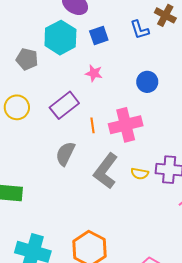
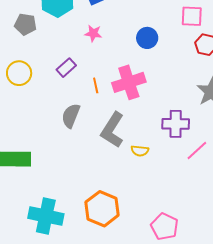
purple rectangle: (64, 105) -> (66, 68), size x0.7
yellow semicircle: (140, 174) -> (140, 151), moved

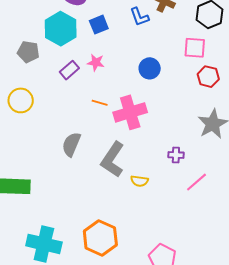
purple rectangle: (66, 68) -> (69, 70), moved
orange line: (96, 85) -> (100, 103), moved, turned -63
purple cross: (176, 124) -> (176, 155), size x0.6

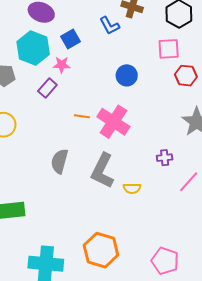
pink star: (96, 62) -> (62, 65), moved
pink cross: (130, 112) -> (113, 122), turned -32

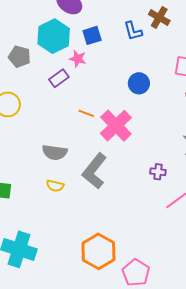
gray semicircle: (59, 161) -> (55, 152), turned -110
yellow semicircle: (132, 188) -> (55, 186), moved
orange hexagon: (101, 250) -> (98, 251), moved

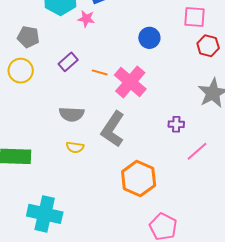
gray pentagon: (19, 57) -> (28, 37), moved
purple rectangle: (59, 78) -> (68, 62), moved
orange hexagon: (98, 251) -> (139, 178), moved

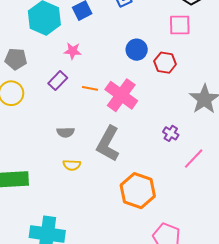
pink star: (86, 19) -> (73, 51), moved
red hexagon: (208, 46) -> (165, 63), moved
gray semicircle: (72, 114) -> (66, 132), size x0.7
purple cross: (176, 124) -> (171, 133), turned 35

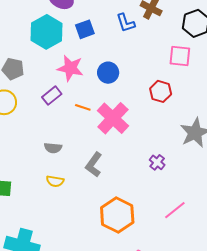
blue circle: (137, 50) -> (108, 73), moved
pink star: (73, 51) -> (70, 68), size x1.5
gray L-shape: (108, 144) -> (94, 165), size x0.7
pink line: (194, 159) -> (175, 210), moved

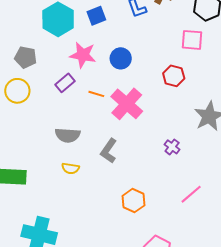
gray semicircle: (53, 148) -> (68, 135), size x1.4
orange hexagon: (117, 215) -> (134, 201), size x0.7

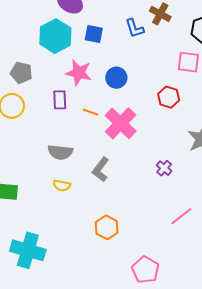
blue square: (96, 16) -> (94, 34), turned 30
purple rectangle: (65, 83) -> (60, 100), turned -54
orange hexagon: (134, 201) -> (107, 227), moved

